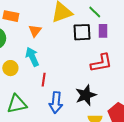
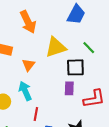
purple rectangle: (103, 31) -> (69, 88), moved

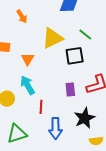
orange arrow: (28, 22) -> (22, 16), size x0.6
purple rectangle: (69, 88) -> (70, 89), moved

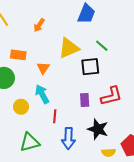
orange arrow: (22, 16) -> (39, 25), turned 64
black star: (85, 118) -> (98, 129), turned -30

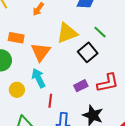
black square: (90, 67) -> (88, 52), turned -36
orange triangle: (43, 68) -> (41, 52), size x1.5
purple rectangle: (85, 100) -> (81, 86), turned 64

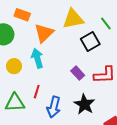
purple rectangle: (81, 86) -> (78, 73), turned 64
red line: (50, 101) -> (37, 92), moved

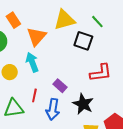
orange rectangle: (22, 15) -> (13, 20), turned 42
black square: (90, 42) -> (83, 41), turned -36
purple rectangle: (78, 73) -> (60, 86), moved

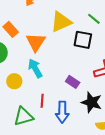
purple rectangle: (60, 86) -> (73, 82), moved

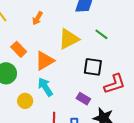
black square: (83, 40) -> (93, 67), moved
orange triangle: (36, 42) -> (45, 61), turned 30

